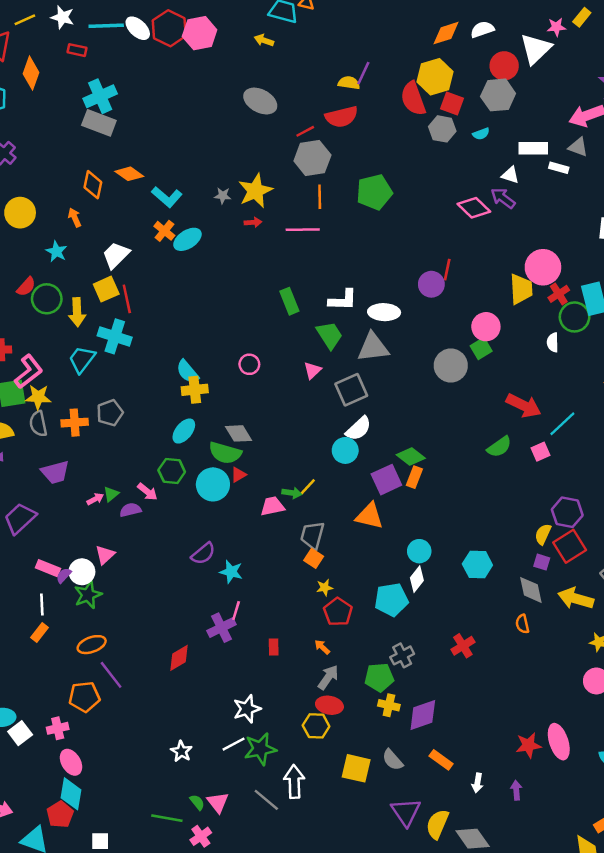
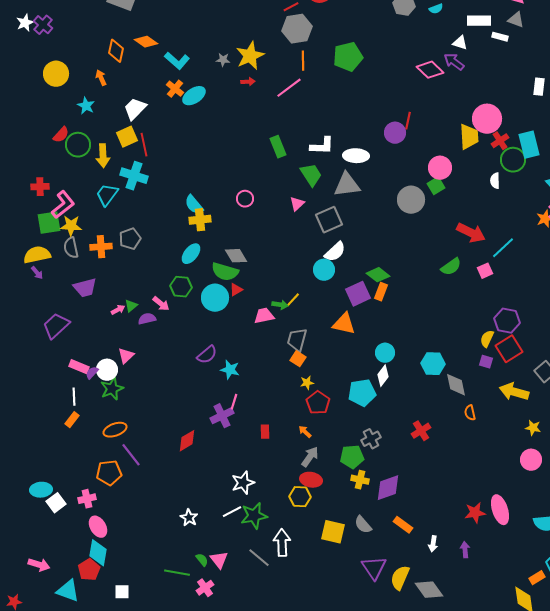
pink line: (303, 230) -> (289, 88), turned -36
gray diamond: (531, 590) -> (456, 385), moved

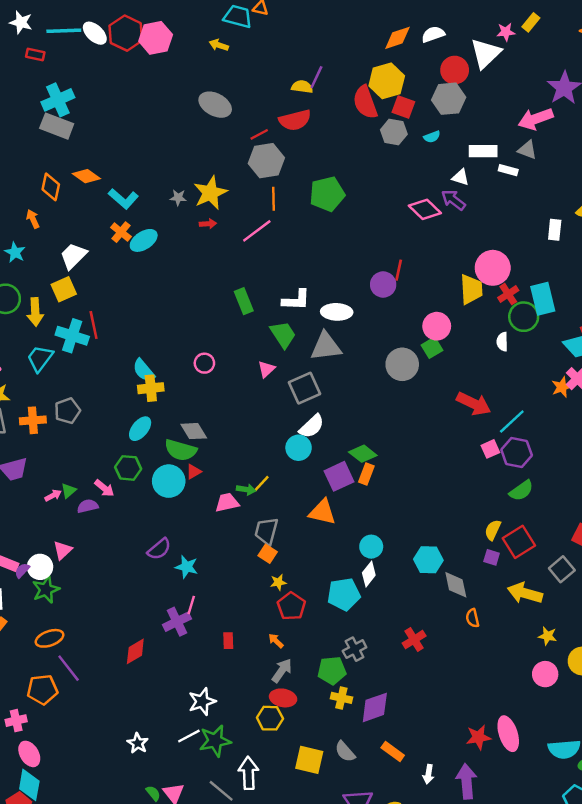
red line: (144, 145) -> (94, 325), moved
green semicircle: (451, 267) -> (521, 491), moved
purple hexagon: (507, 321) -> (517, 452), moved
purple arrow: (465, 550) -> (467, 781), size x1.8

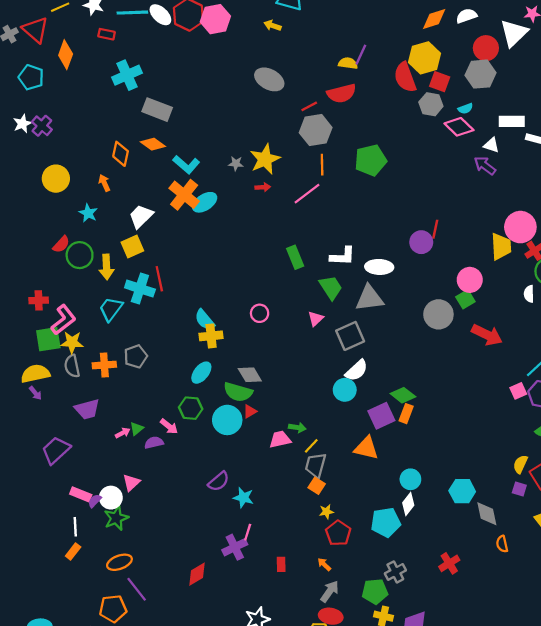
gray rectangle: (57, 126) -> (157, 110), moved
pink diamond: (425, 209) -> (459, 127), moved
orange cross: (121, 232) -> (184, 195), size x1.6
red arrow: (474, 404) -> (487, 335), moved
yellow line: (262, 483) -> (311, 446), moved

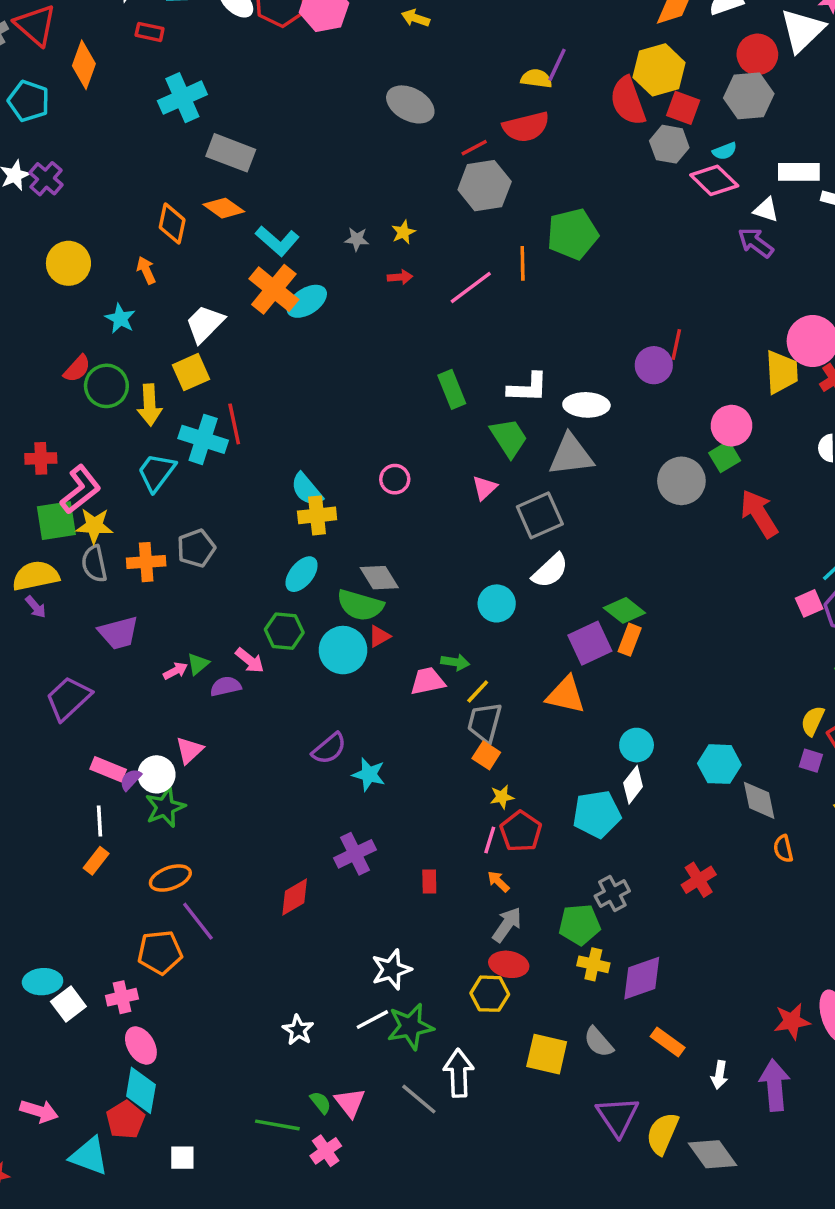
yellow star: (265, 159) -> (403, 232), size x0.5
orange line: (322, 165) -> (523, 263), moved
red arrow: (487, 335) -> (759, 514), turned -148
cyan circle: (345, 390) -> (497, 603), moved
pink line: (248, 532) -> (490, 840), moved

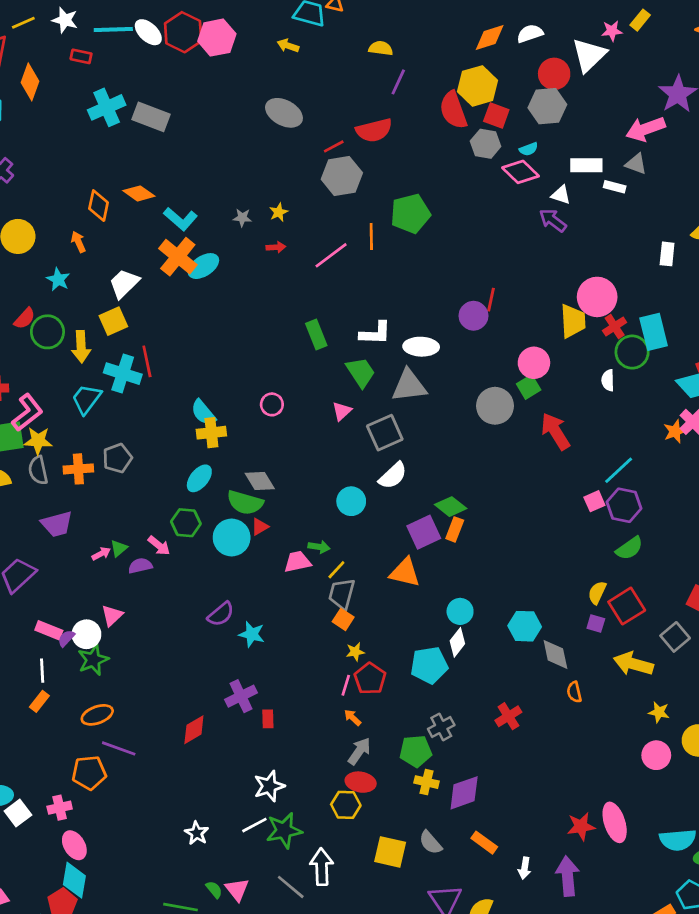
yellow semicircle: (536, 79) -> (381, 48), moved
gray rectangle: (231, 153) -> (151, 117), moved
red rectangle: (429, 881) -> (268, 719), moved
purple line: (198, 921) -> (119, 748), turned -32

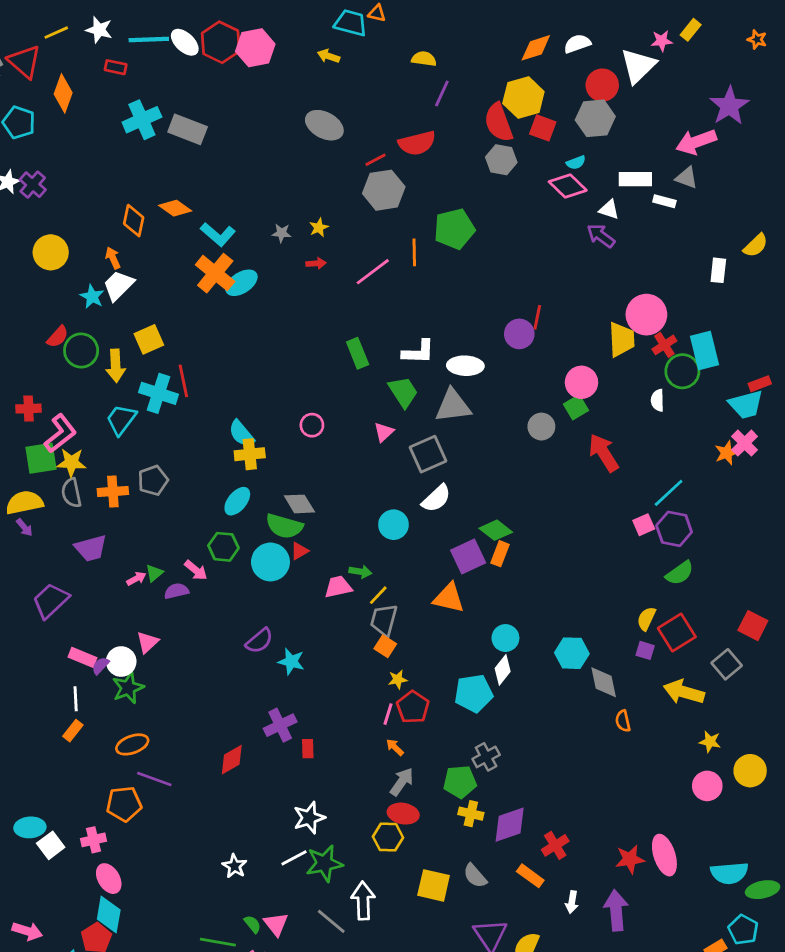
gray hexagon: (486, 144) -> (501, 160), moved
white trapezoid: (124, 283) -> (118, 286), moved
gray circle: (495, 406) -> (541, 427), size x0.7
red cross: (508, 716) -> (555, 845), moved

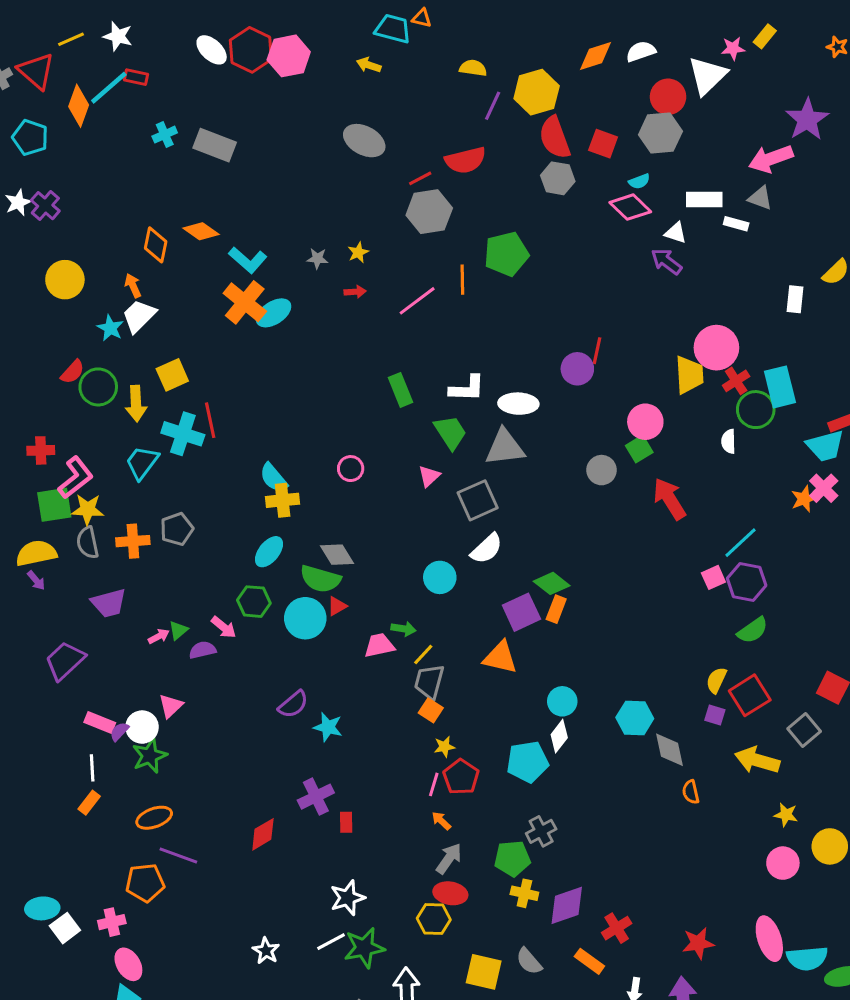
cyan line: (149, 39) -> (109, 88), moved, turned -39
yellow hexagon: (523, 98) -> (537, 92), moved
cyan cross: (142, 120) -> (165, 135), size x0.6
pink ellipse: (664, 855) -> (769, 939), moved

